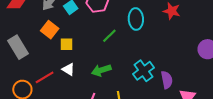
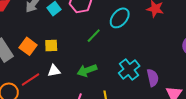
cyan ellipse: (136, 19) -> (120, 18), turned 45
orange square: (50, 30) -> (28, 46), moved
white triangle: (68, 69) -> (54, 71), turned -40

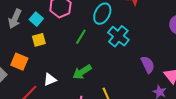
yellow square: (51, 46) -> (39, 40), moved
cyan cross: (129, 69) -> (118, 36), moved

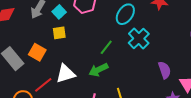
green line: (81, 37) -> (106, 47), moved
white triangle: (50, 80) -> (66, 74), size x1.5

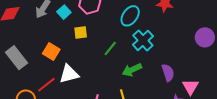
yellow square: (59, 33) -> (81, 33), moved
orange square: (37, 52) -> (51, 51), moved
green arrow: (98, 70) -> (132, 70), moved

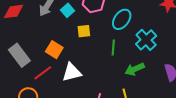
cyan ellipse: (130, 16) -> (122, 19), moved
green line: (110, 49) -> (113, 48), turned -35
red line: (46, 85) -> (43, 73), moved

